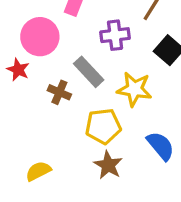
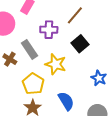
yellow pentagon: (103, 126) -> (33, 84), turned 30

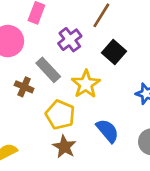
purple cross: (49, 30) -> (70, 40), turned -30
yellow star: (56, 64) -> (86, 84), turned 30

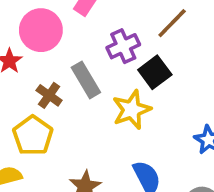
black square: (114, 52) -> (155, 72), moved
yellow pentagon: (60, 115) -> (33, 136), moved

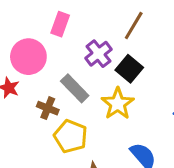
yellow pentagon: (33, 136) -> (71, 136), moved

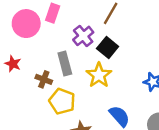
pink circle: (28, 57) -> (26, 24), moved
gray rectangle: (75, 88) -> (65, 64), turned 30

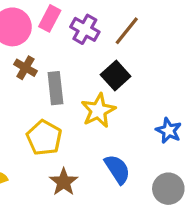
purple cross: (83, 36) -> (85, 29), moved, turned -30
brown cross: (44, 79) -> (25, 68), moved

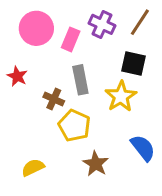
pink rectangle: (50, 18) -> (71, 39), moved
brown cross: (25, 68) -> (54, 99), moved
black square: (116, 76) -> (134, 63), turned -30

